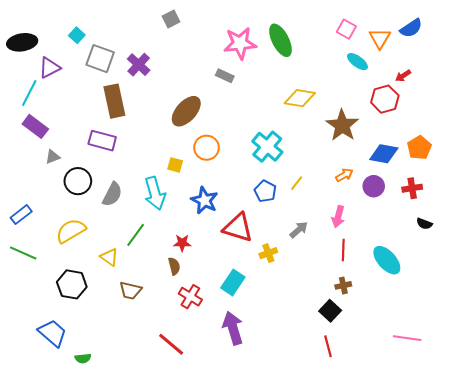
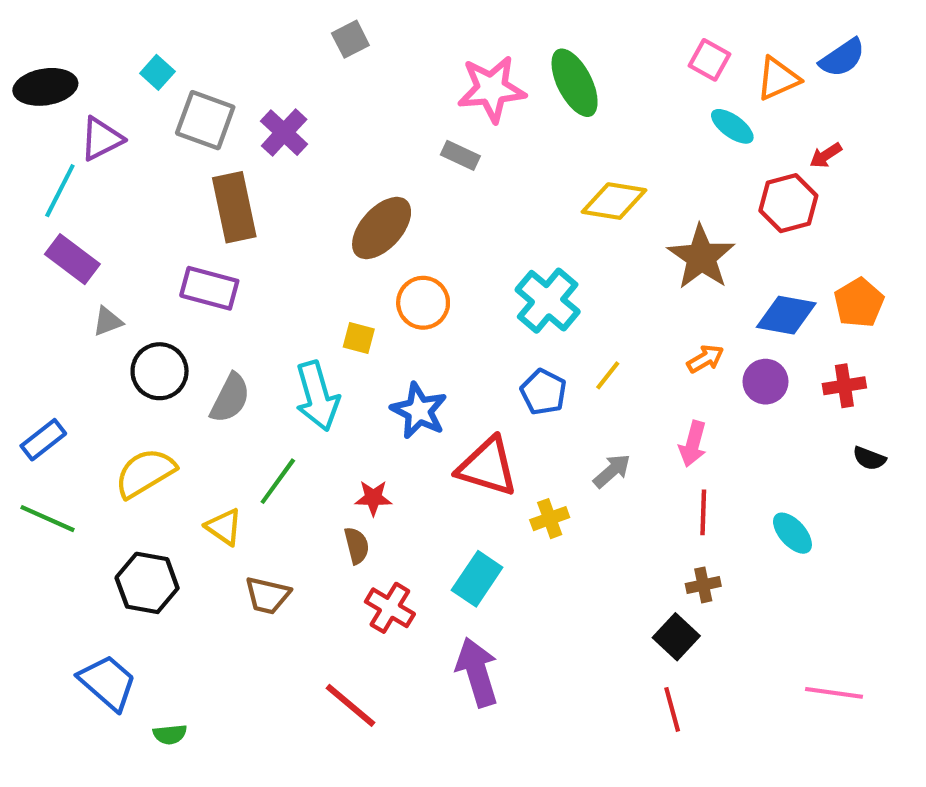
orange triangle: (380, 38) -> (778, 79), turned 35
cyan ellipse: (387, 260) -> (792, 533), size x0.7

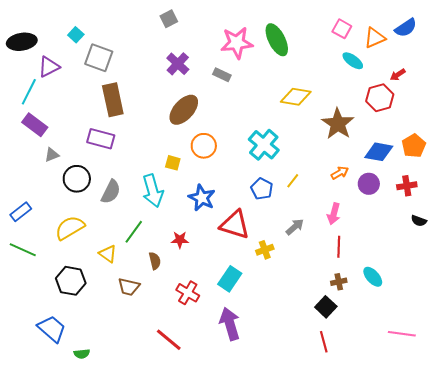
purple cross: (284, 133) -> (178, 64), moved
cyan ellipse: (792, 533) -> (373, 277), moved
brown semicircle: (357, 546) -> (155, 261), moved

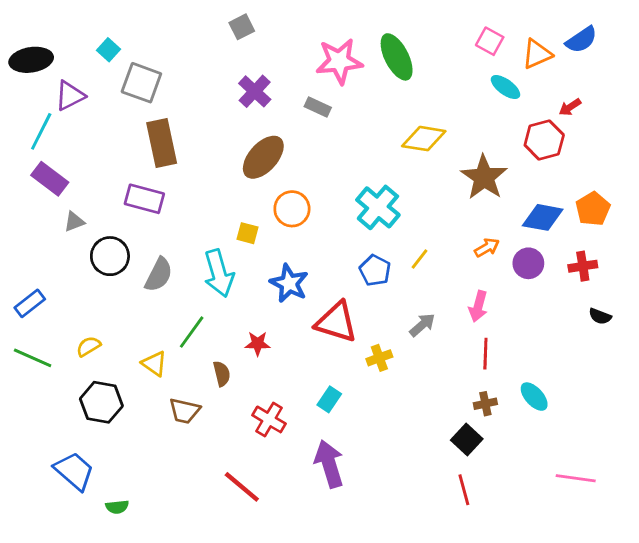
yellow semicircle: (70, 228) -> (88, 346), moved, size x0.6
cyan rectangle: (230, 279) -> (329, 399), size x0.7

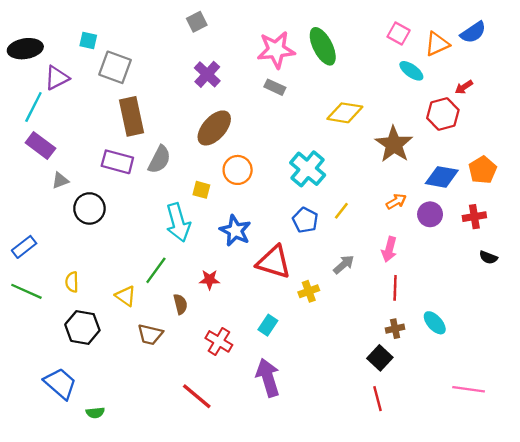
cyan square: (109, 50) -> (88, 40), turned -30
gray rectangle: (318, 107) -> (275, 87), moved
gray semicircle: (159, 275) -> (159, 159), moved
yellow semicircle: (88, 346) -> (72, 282), turned -60

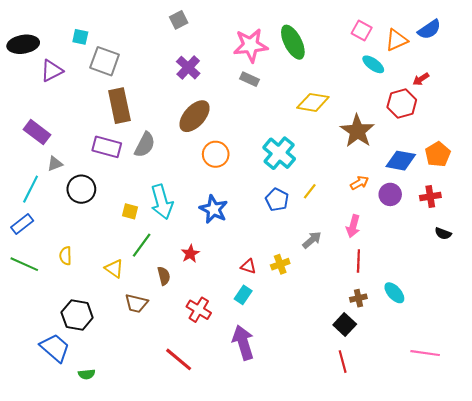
cyan line: (33, 107) -> (31, 189), moved
yellow square: (201, 190) -> (130, 211), moved
red triangle: (274, 262) -> (248, 266), moved, size x0.5
red star: (210, 280) -> (190, 254), turned -30
black hexagon: (82, 327) -> (77, 315), moved

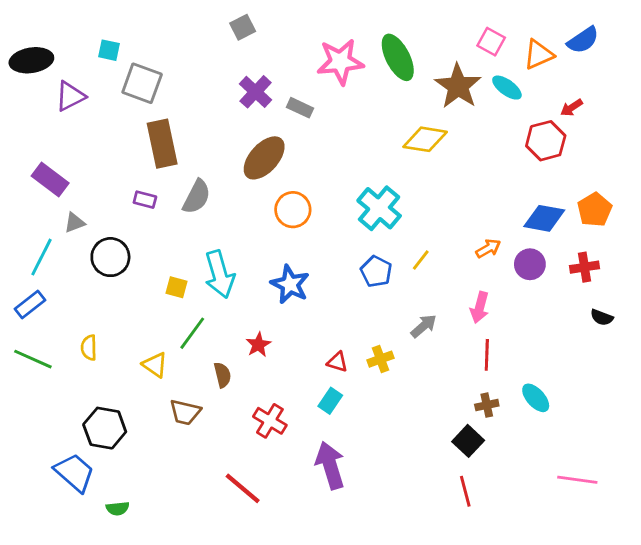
gray rectangle: (250, 79) -> (300, 108), moved
brown star: (357, 131) -> (458, 86), moved
purple rectangle: (107, 147) -> (145, 200), size x0.6

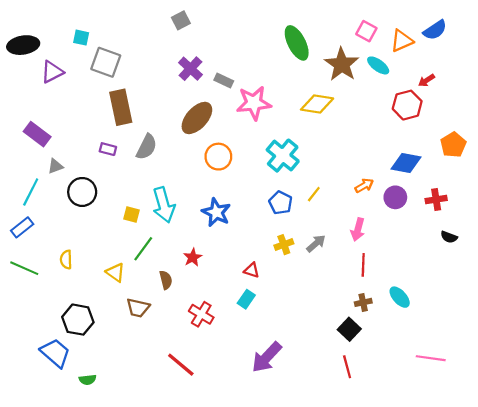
pink star: (340, 62) -> (254, 103), moved
orange pentagon: (595, 210) -> (453, 145), moved
yellow cross: (381, 359) -> (284, 245), moved
purple arrow: (330, 465) -> (267, 357), moved, turned -120

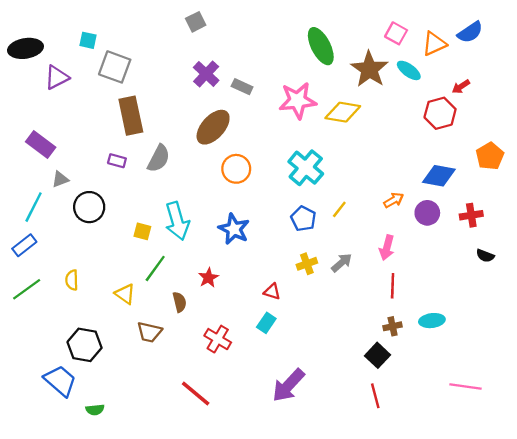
pink star: (254, 103) -> (298, 101), moved
green line: (24, 268) -> (27, 289), turned -60
cyan ellipse: (400, 297) -> (432, 321), turned -55

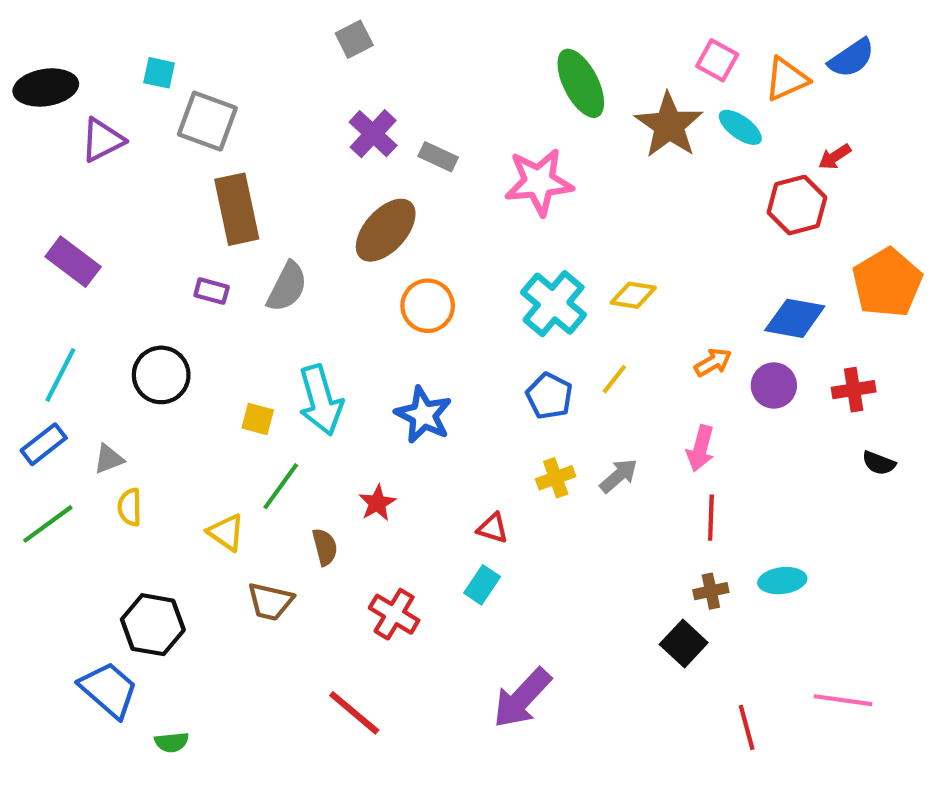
yellow diamond: (343, 112) -> (633, 295), moved, size x0.7
orange pentagon: (490, 156) -> (887, 283), size x1.4
gray triangle: (60, 179) -> (109, 459), moved
red line: (375, 396) -> (747, 727), moved

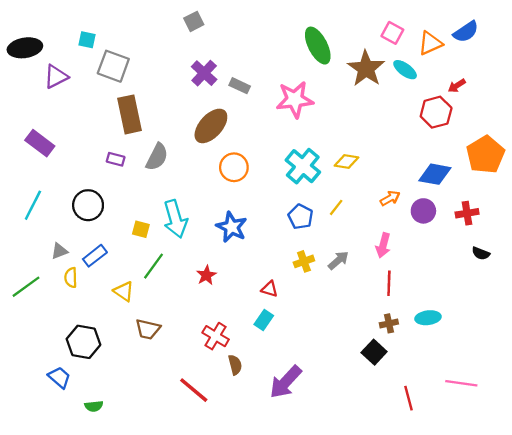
blue rectangle: (44, 444) -> (95, 256), moved
brown semicircle: (325, 547) -> (235, 365), moved
blue trapezoid: (109, 690) -> (59, 377), size x0.7

